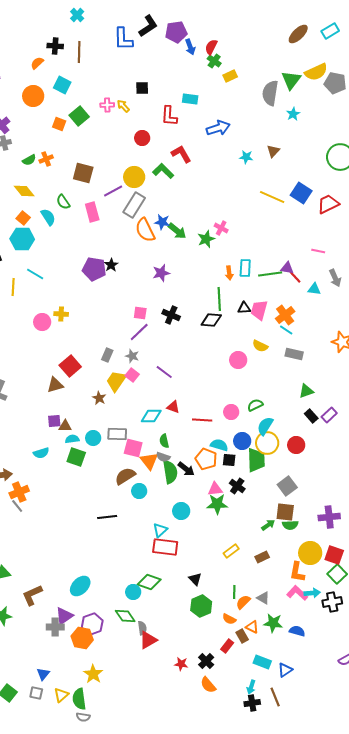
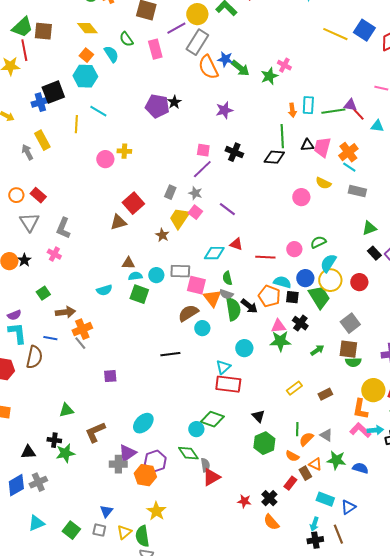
purple square: (54, 421) -> (110, 376), moved
green trapezoid: (256, 460) -> (319, 297), turned -30
green arrow: (268, 525) -> (317, 350), moved

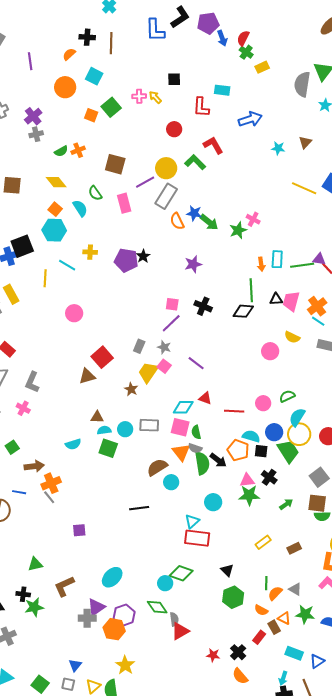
orange semicircle: (208, 67) -> (177, 221), size x0.7
yellow cross: (124, 151) -> (90, 252), moved
pink square: (196, 285) -> (180, 427), moved

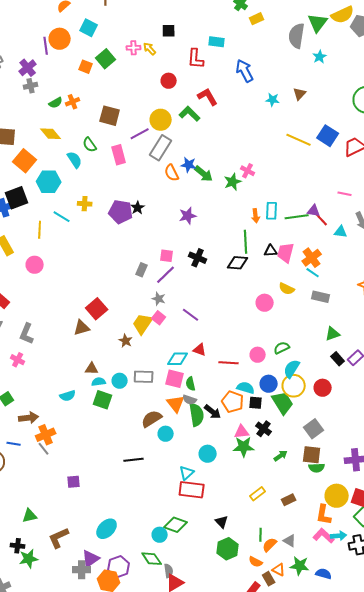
purple line: (30, 61) -> (46, 46), moved
blue arrow: (250, 119) -> (245, 71), turned -100
orange square: (55, 209) -> (25, 161), moved, size x1.6
pink circle: (74, 313) -> (35, 265), moved
gray rectangle: (139, 346) -> (142, 270), moved

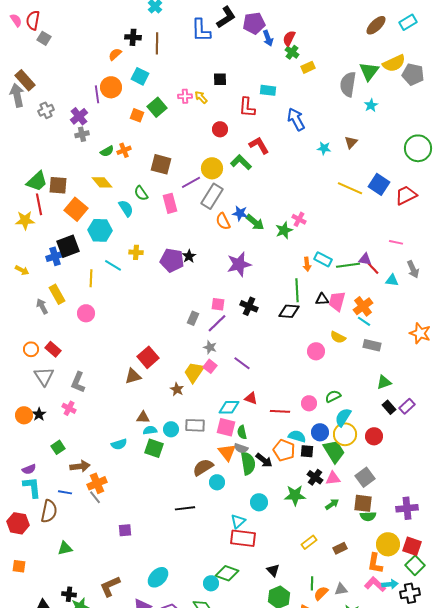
cyan rectangle: (272, 211) -> (323, 259), turned -66
purple star: (188, 216) -> (239, 264), size x1.4
pink triangle: (242, 432) -> (333, 478), moved
green triangle: (30, 516) -> (65, 548), moved
gray triangle: (290, 541) -> (341, 589), turned -40

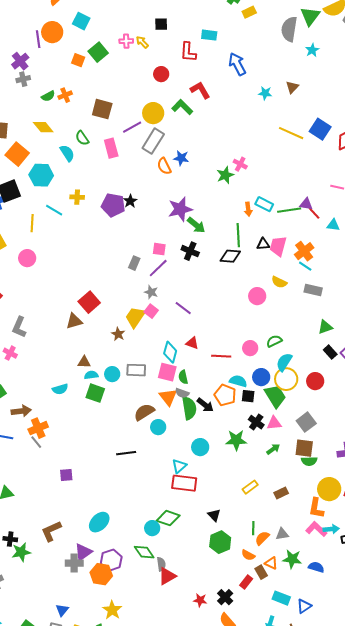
green arrow: (255, 222) -> (196, 225), moved
cyan diamond: (229, 407) -> (170, 352), turned -75

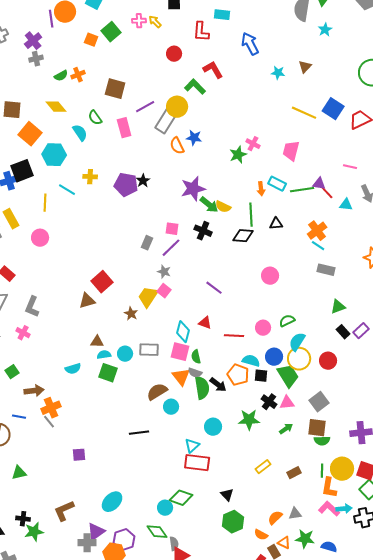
yellow circle: (153, 113) -> (177, 107), moved
pink trapezoid: (278, 246) -> (291, 151), moved
yellow semicircle: (279, 282) -> (223, 207), moved
purple line: (183, 308) -> (214, 288), moved
green line: (253, 528) -> (322, 471), moved

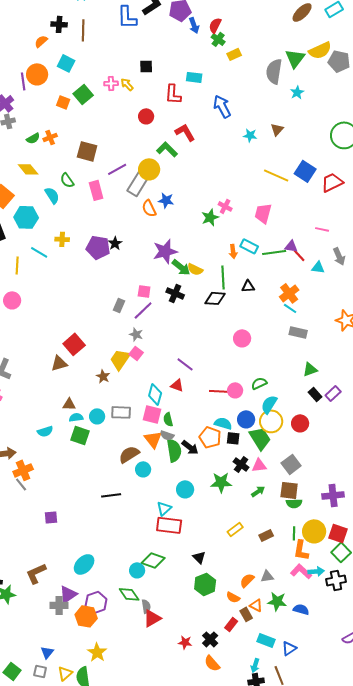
purple line: (214, 288) -> (185, 364), moved
red line: (234, 336) -> (219, 391), moved

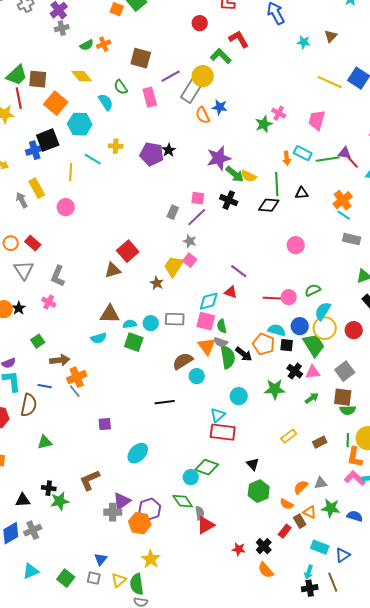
cyan diamond: (155, 394) -> (209, 301), turned 60
brown triangle: (69, 404) -> (110, 314), moved, size x1.5
cyan ellipse: (84, 564) -> (138, 453), moved

